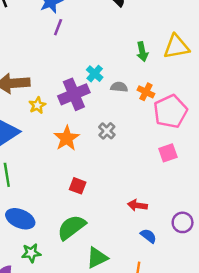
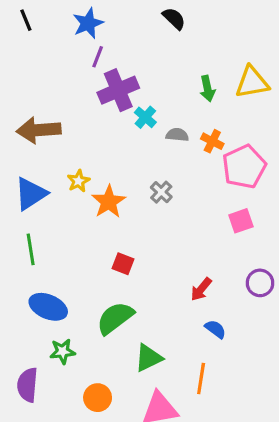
purple cross: (74, 94) -> (118, 90), moved
yellow star: (37, 105) -> (78, 181), moved
red arrow: (137, 205) -> (201, 289), turned -60
purple circle: (183, 222) -> (260, 283), moved

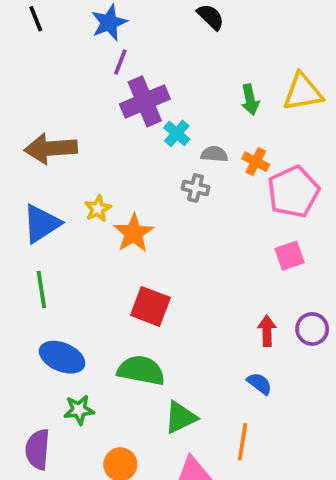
gray cross: (161, 192) -> (196, 188), moved, turned -30
red square: (123, 264) -> (150, 306), size x1.5
red arrow: (201, 289) -> (267, 331), moved, turned 140
green semicircle: (115, 318) -> (141, 370), turned 48

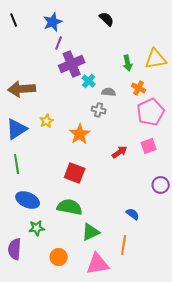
orange cross: (256, 162) -> (139, 88), moved
orange star: (133, 233) -> (80, 134), moved
red arrow: (267, 331) -> (120, 152), moved, turned 56

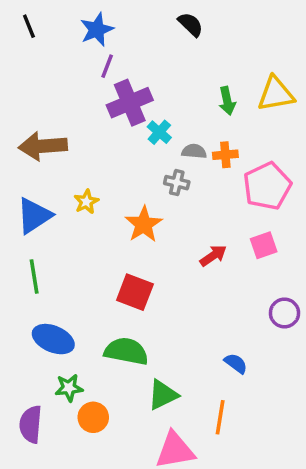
orange cross: (139, 88) -> (225, 155), moved, turned -32
orange circle: (59, 257) -> (93, 417), moved

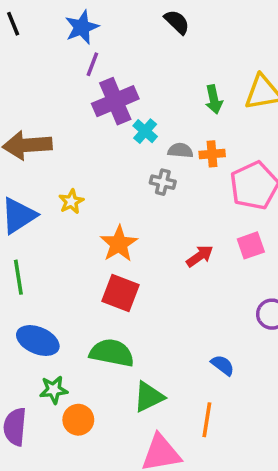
orange star: (144, 224) -> (119, 244), moved

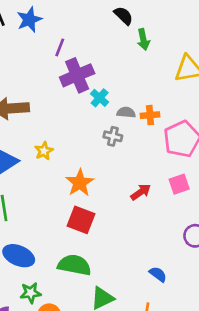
blue star: (82, 27) -> (29, 20), moved
green arrow: (214, 99) -> (143, 39), moved

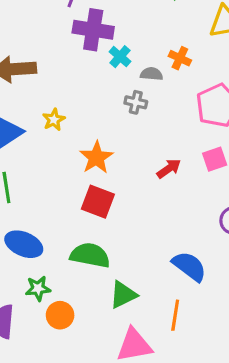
purple cross: (77, 75) -> (93, 30), turned 32
orange cross: (150, 115) -> (180, 58), moved, turned 30
blue semicircle: (158, 274) -> (189, 266), size x1.6

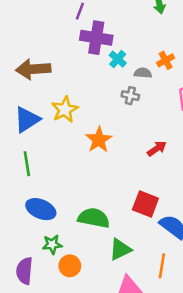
orange cross: (180, 58) -> (166, 60), turned 36
yellow star: (54, 120) -> (65, 110), size x1.5
red square: (98, 202) -> (145, 204), moved

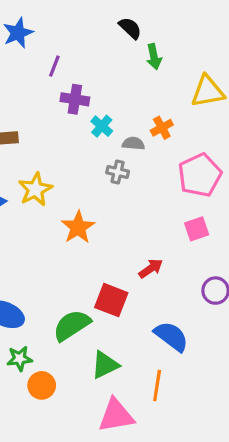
purple cross: (96, 38) -> (75, 99), size x0.7
red arrow: (157, 149) -> (151, 268), moved
red square: (145, 204) -> (111, 300), moved
green semicircle: (94, 218) -> (72, 325), turned -44

